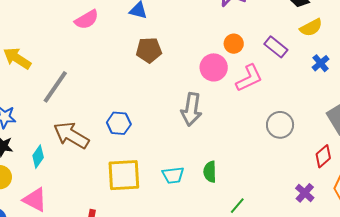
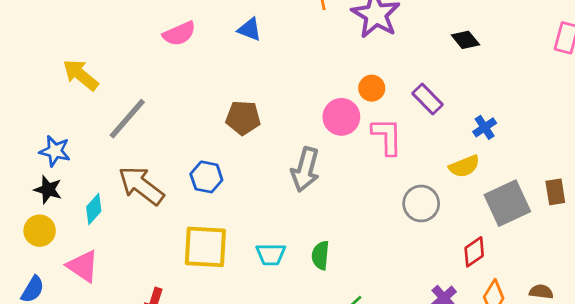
yellow semicircle: (311, 28) -> (464, 166), moved
brown pentagon: (149, 50) -> (243, 118), moved
pink L-shape: (249, 78) -> (387, 136), turned -72

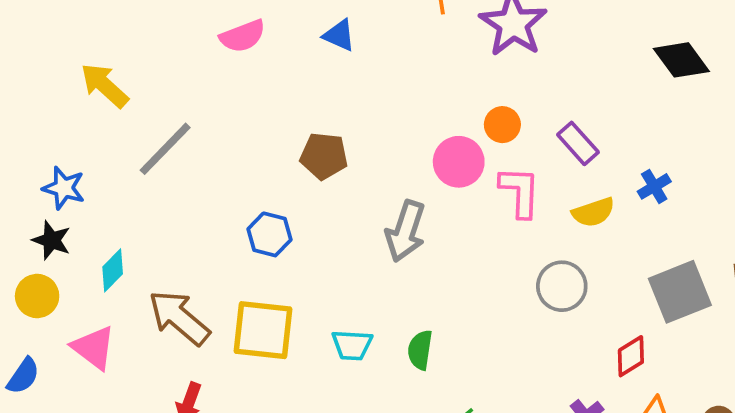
black diamond: (465, 40) -> (681, 60), moved, size x1.4
yellow semicircle: (464, 166) -> (593, 212), moved
brown arrow: (141, 186) -> (179, 318), moved

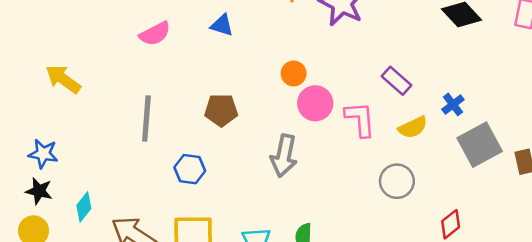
orange circle: (502, 125) -> (294, 73), moved
gray line: (165, 149) -> (146, 119), moved, turned -33
gray square: (680, 292) -> (480, 145), moved

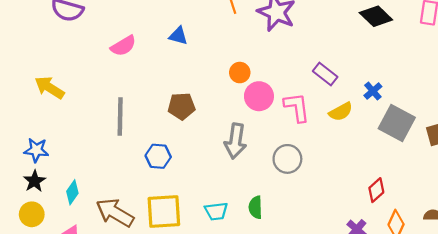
gray square: (480, 145) -> (397, 123), turned -30
gray circle: (397, 181) -> (287, 159), moved
black star: (39, 191) -> (34, 181), turned 30

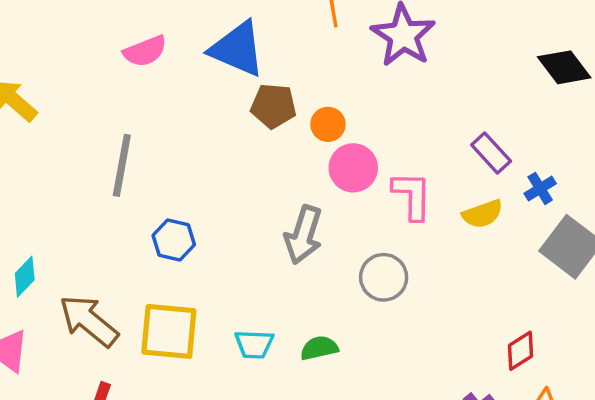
blue triangle: (178, 36) -> (237, 49), size x1.8
purple rectangle: (325, 74) -> (491, 153), moved
brown pentagon: (182, 106) -> (273, 106), moved
green semicircle: (255, 207) -> (319, 348), turned 70

